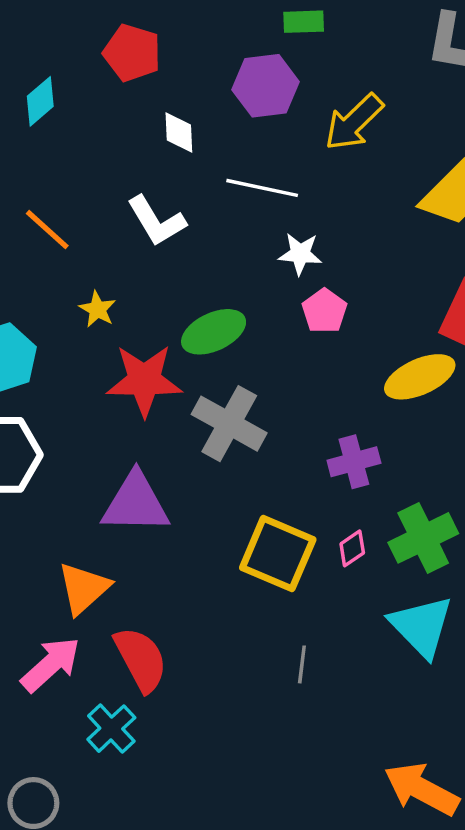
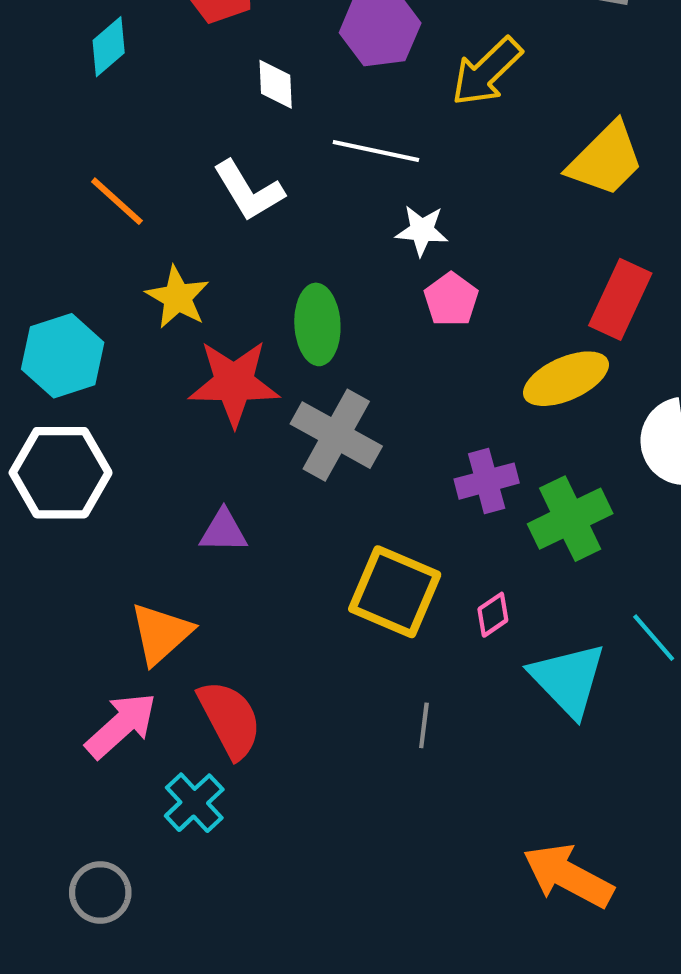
yellow star: (97, 309) -> (178, 297), size x1.4
green ellipse: (214, 332) -> (317, 324), turned -68
purple triangle: (136, 503) -> (223, 531), size x0.6
green cross: (423, 538) -> (570, 519), moved
pink diamond: (352, 548) -> (493, 615), moved

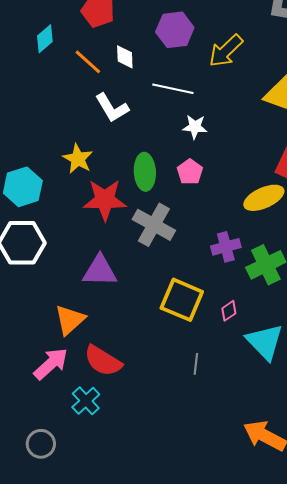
orange line: (117, 201) -> (88, 62), moved
pink pentagon: (451, 299) -> (190, 172), moved
purple triangle: (223, 531) -> (100, 271), size x1.5
red semicircle: (230, 719) -> (103, 361), turned 150

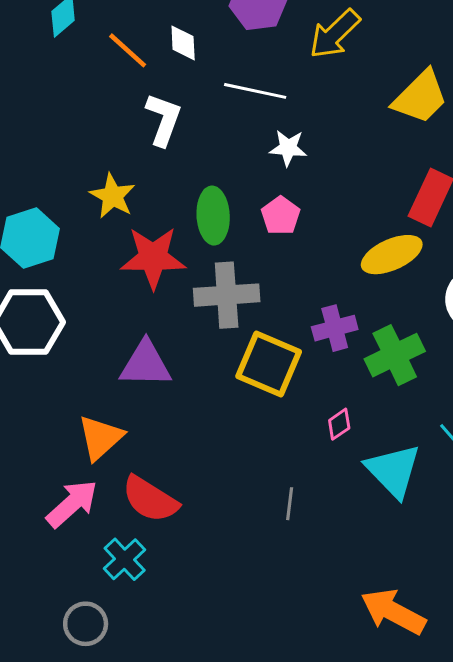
white L-shape: (112, 108) -> (164, 119), turned -129
gray cross: (154, 225) -> (227, 295), turned -33
yellow square: (182, 300) -> (269, 364), moved
gray circle: (41, 444) -> (86, 624), moved

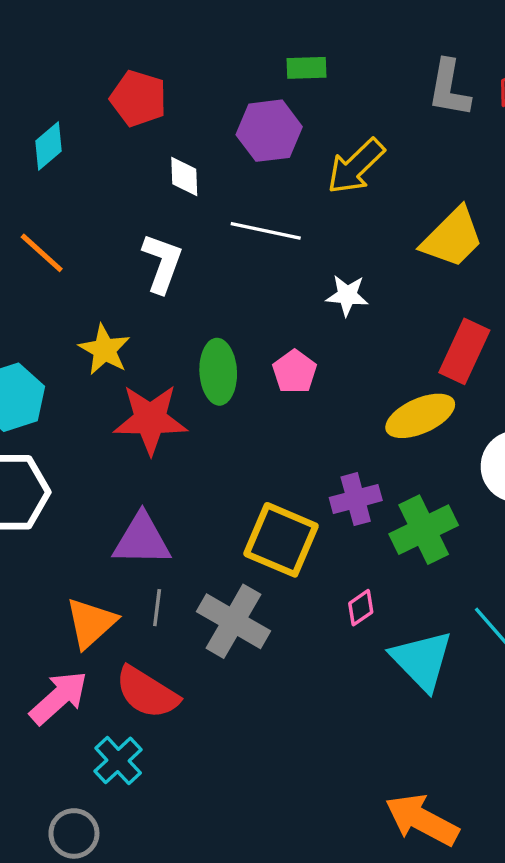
orange line: (128, 50) -> (42, 253), moved
white star: (288, 148) -> (347, 295), moved
gray cross: (227, 295) -> (233, 621), moved, turned 34
gray line: (290, 504) -> (157, 608), moved

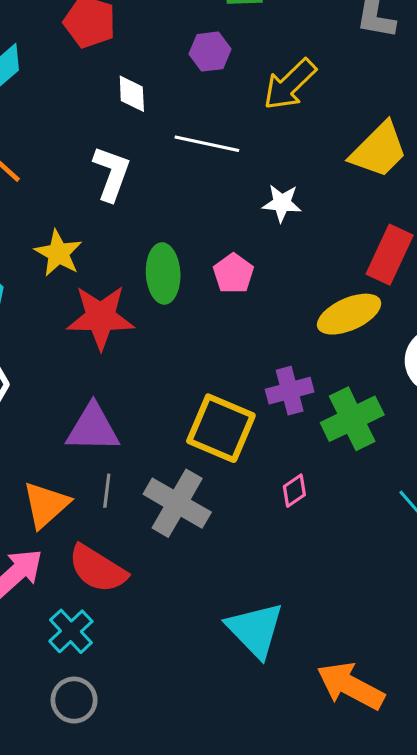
purple hexagon: (269, 131) -> (210, 52), size x0.7
cyan triangle: (422, 660) -> (255, 630), moved
gray circle: (74, 833) -> (74, 700), moved

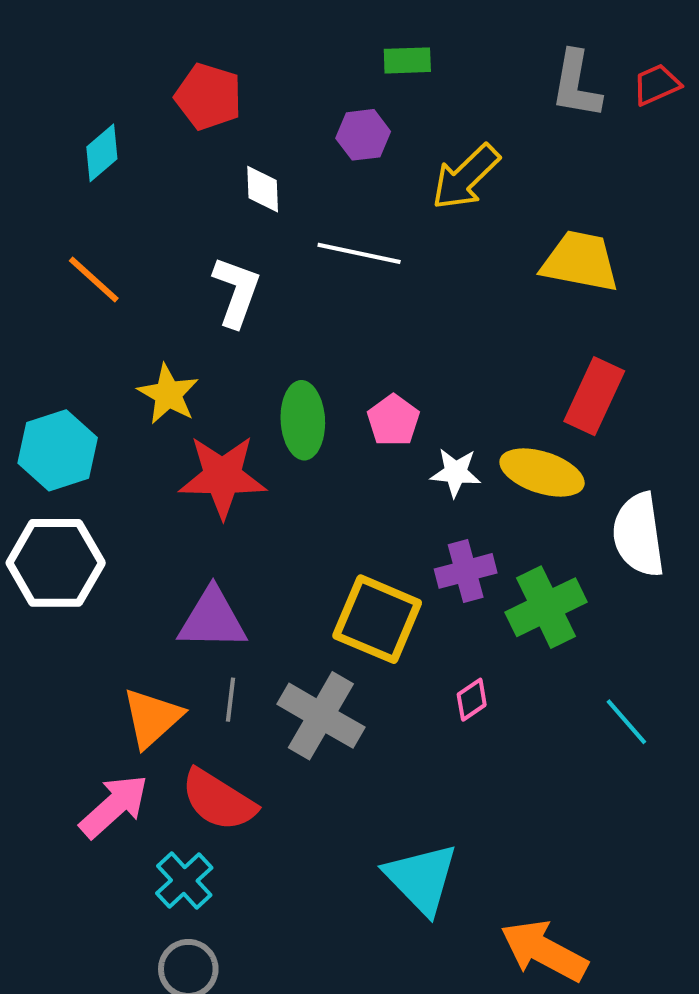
yellow trapezoid: (379, 150) -> (580, 261), turned -124
white star: (282, 203) -> (456, 472), moved
yellow ellipse: (349, 314) -> (542, 472), turned 42

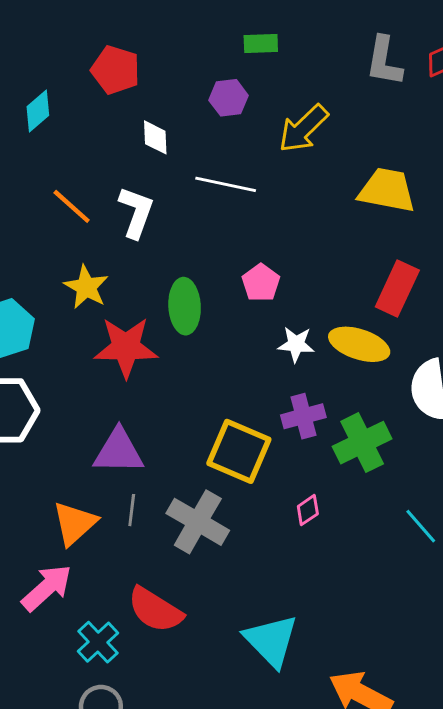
orange line: (94, 280) -> (72, 206), moved
pink pentagon: (393, 420) -> (261, 283), moved
red semicircle: (218, 800) -> (155, 610), moved

